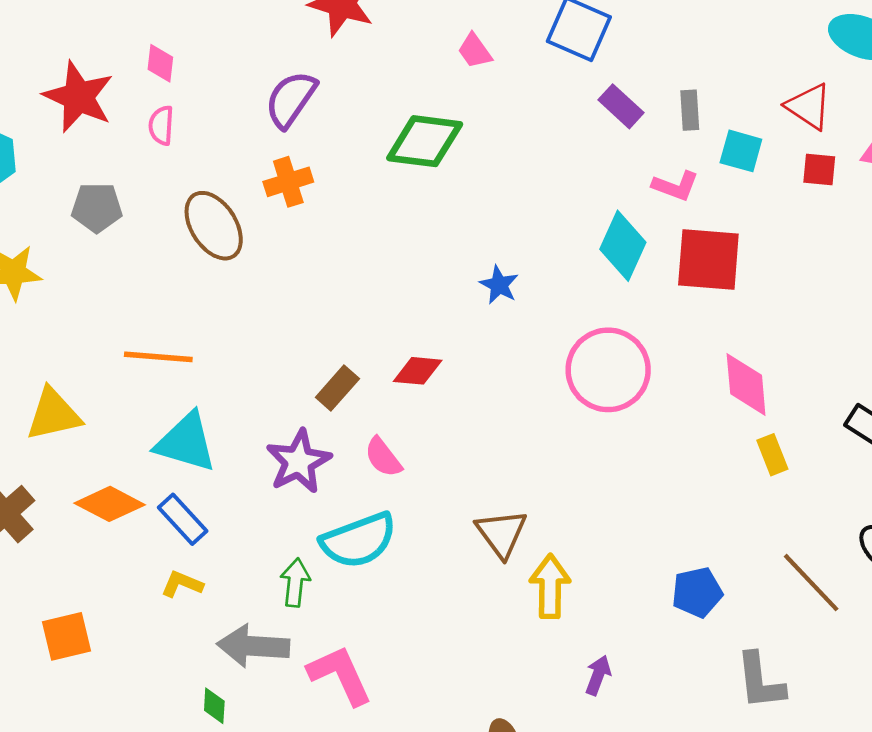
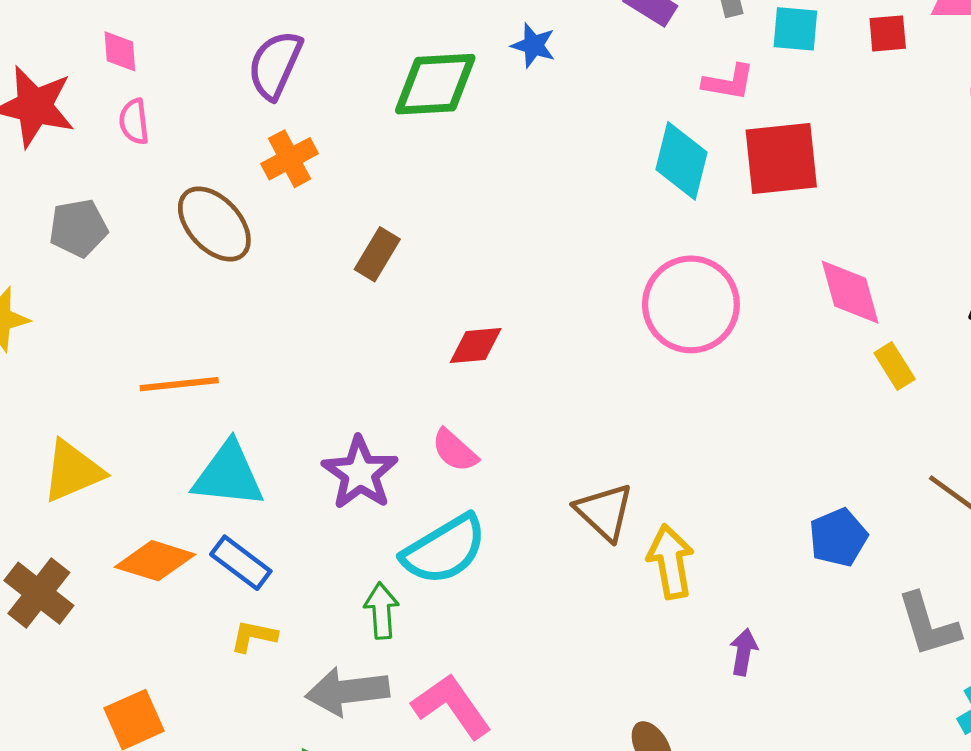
blue star: (499, 285) -> (533, 45), moved
brown rectangle: (337, 388) -> (377, 254), moved

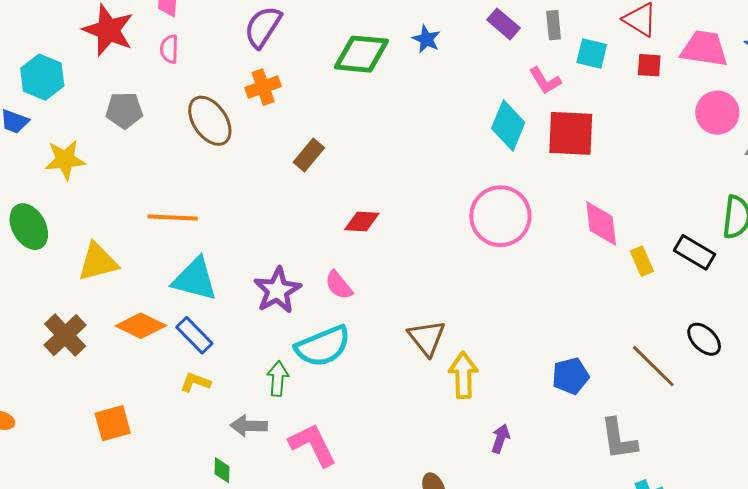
pink L-shape: (729, 82) -> (545, 81), turned 40
yellow rectangle: (895, 366) -> (642, 261), moved
gray arrow: (347, 691) -> (249, 426), size x0.7

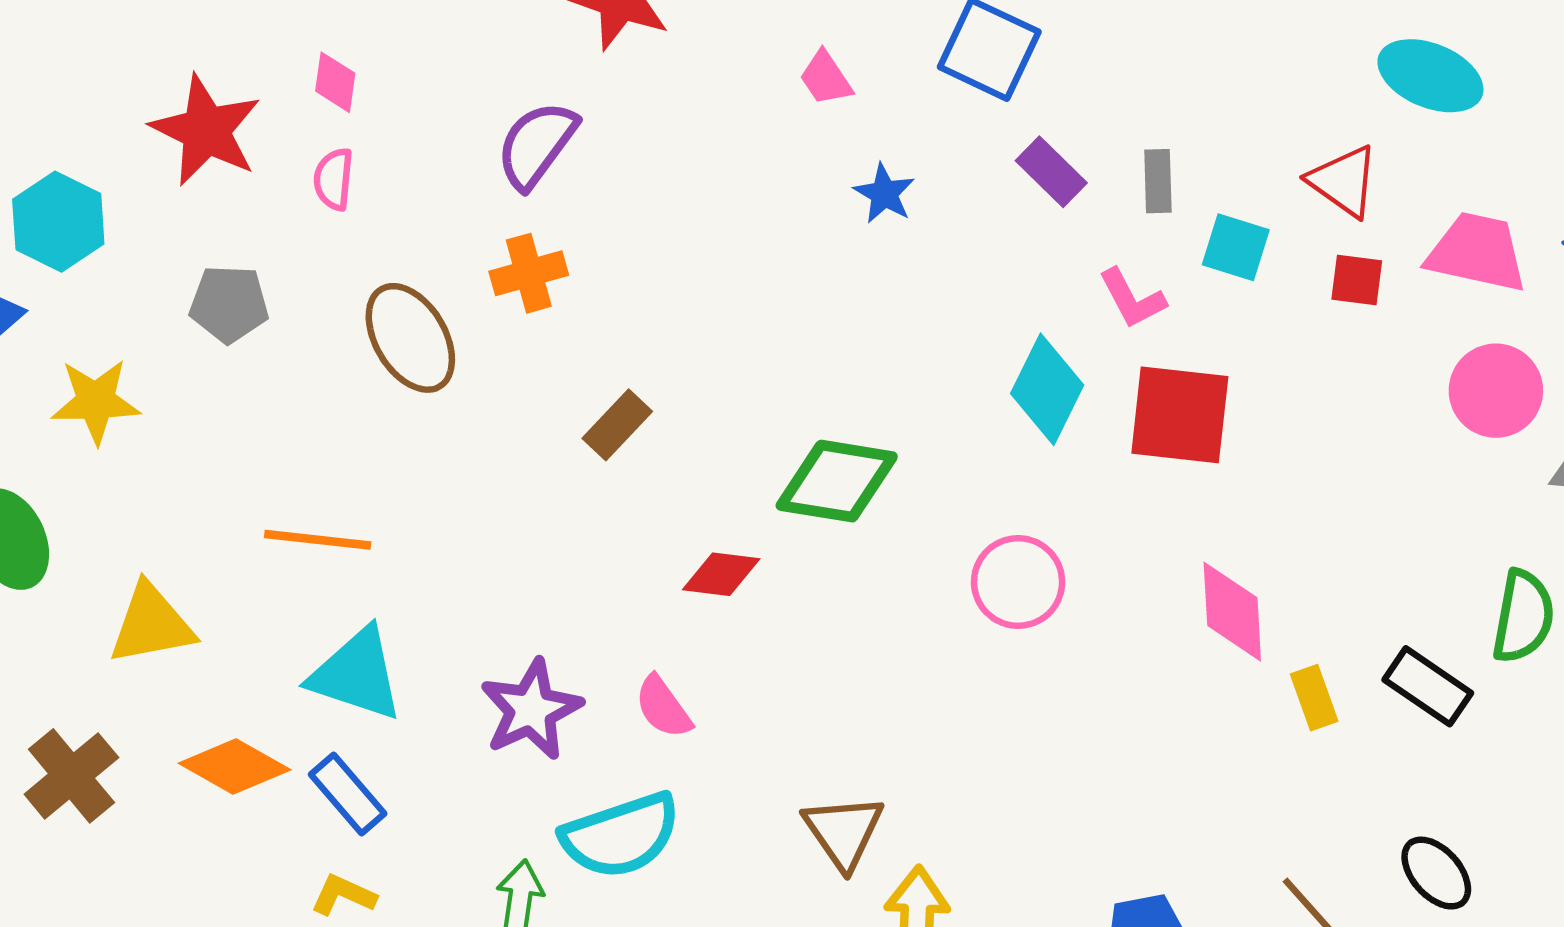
green diamond: (361, 54) -> (837, 481), moved
pink circle: (500, 216) -> (1018, 582), size x0.7

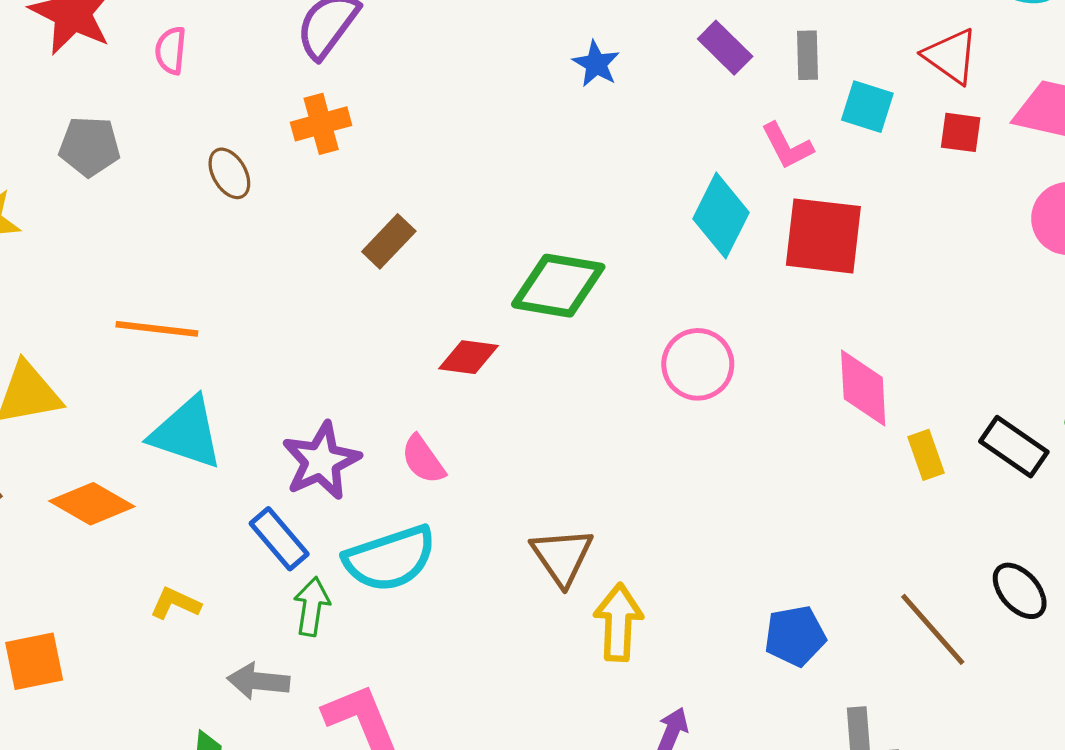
brown ellipse: (410, 338) -> (229, 173), size x0.6
blue rectangle: (348, 794) -> (279, 539), moved

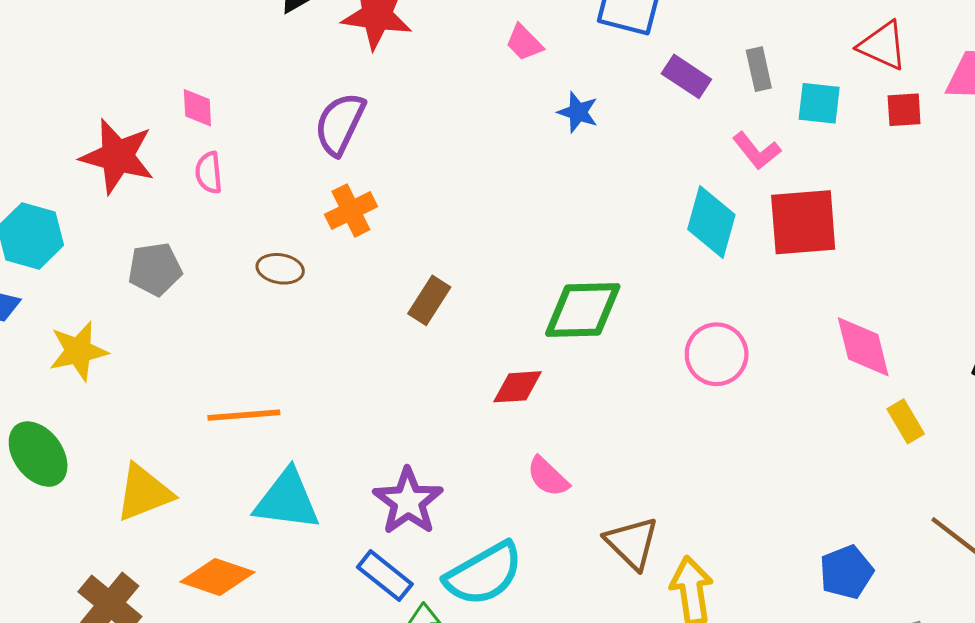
brown ellipse: (229, 173) -> (280, 269), turned -39
yellow rectangle: (926, 455) -> (906, 421), moved
pink semicircle: (423, 460) -> (548, 477), moved

